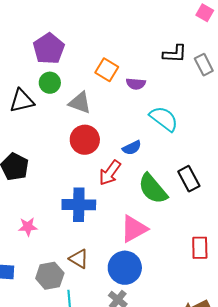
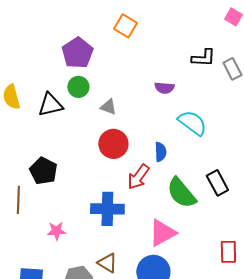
orange square: (107, 70) -> (125, 26), moved
gray triangle: (80, 103) -> (108, 107), size x0.7
blue semicircle: (132, 148) -> (160, 152), turned -66

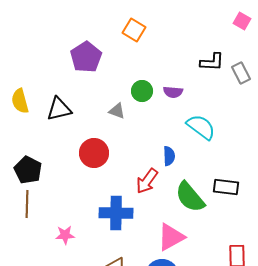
green circle: (78, 87) -> (142, 91), moved
red circle: (113, 144) -> (94, 153), moved
black pentagon: (43, 171) -> (28, 170), moved
black rectangle: (217, 183) -> (226, 187), turned -55

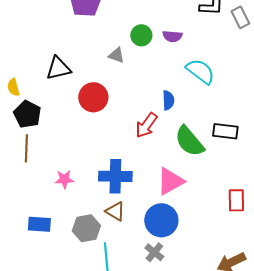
yellow semicircle: (20, 101) -> (13, 87), moved, size x0.7
black triangle: (59, 109) -> (58, 68), moved
blue cross: (116, 213) -> (115, 176), moved

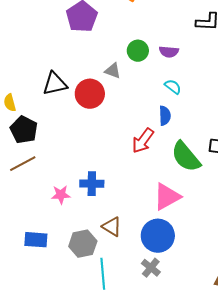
cyan semicircle: (200, 71) -> (173, 87), moved, size x0.6
red circle: (93, 97) -> (90, 94), moved
brown line: (26, 148) -> (23, 164), turned 60
blue cross: (115, 176) -> (92, 184), moved, size x0.7

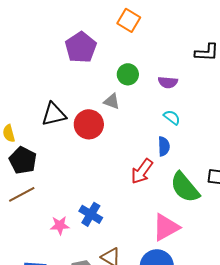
green circle: (138, 51) -> (128, 74), moved
blue cross: (92, 184) -> (91, 214), turned 30

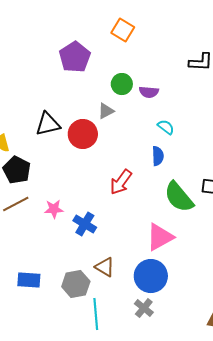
purple semicircle: (168, 82) -> (149, 92), moved
gray triangle: (112, 101) -> (106, 111), turned -48
red arrow: (142, 171) -> (121, 182), moved
pink star: (60, 225) -> (54, 209), moved

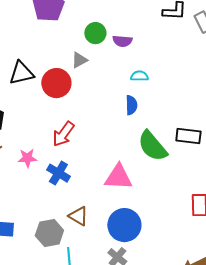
cyan semicircle: (166, 127) -> (139, 76), turned -36
red arrow: (121, 182) -> (63, 134), moved
pink triangle: (160, 237) -> (118, 177), moved, turned 32

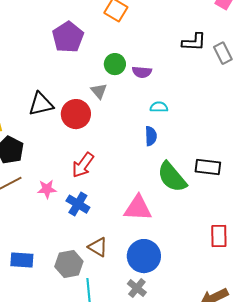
gray triangle: (79, 60) -> (99, 91), turned -42

